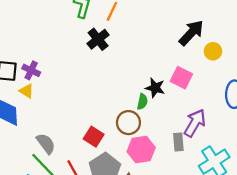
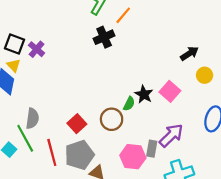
black arrow: (191, 33) -> (189, 53), size x0.7
yellow triangle: (27, 91) -> (14, 65), moved
gray semicircle: (46, 144) -> (32, 118), turned 30
pink hexagon: (141, 150) -> (133, 157), moved

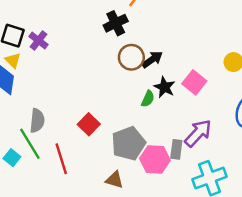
black arrow: (189, 53) -> (152, 59), moved
brown circle: (112, 119) -> (131, 57), moved
gray pentagon: (79, 155) -> (129, 143), moved

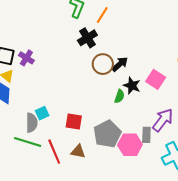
red square: (89, 124) -> (74, 122), turned -30
green line: (30, 144) -> (28, 142), turned -36
cyan square: (12, 158) -> (42, 113), moved, turned 32
brown triangle: (114, 180) -> (78, 151), moved

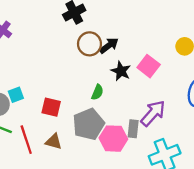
green semicircle: (119, 96) -> (97, 92), moved

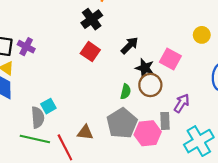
brown circle: (89, 44) -> (150, 85), moved
red square: (51, 107) -> (90, 52), moved, turned 30
purple arrow: (153, 113) -> (182, 103), size x0.7
brown triangle: (54, 142) -> (85, 132), moved

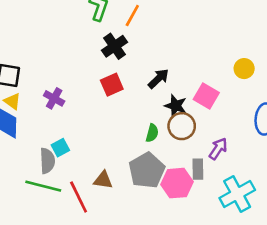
purple cross: (26, 47) -> (54, 98), moved
red square: (90, 52) -> (112, 85), turned 30

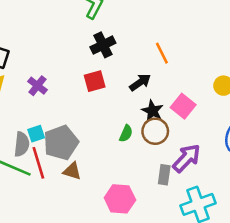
orange line: (132, 16) -> (162, 53), moved, turned -65
purple arrow: (218, 149) -> (187, 158), size x1.4
gray pentagon: (147, 170) -> (61, 143), moved
pink hexagon: (177, 183) -> (120, 199), moved
red line: (79, 197) -> (38, 163), moved

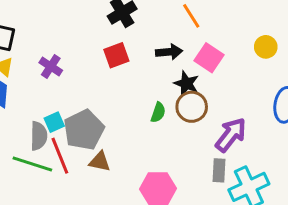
black arrow: (140, 82) -> (169, 52), turned 35
pink square: (183, 106) -> (209, 58), moved
gray rectangle: (164, 175) -> (219, 170), moved

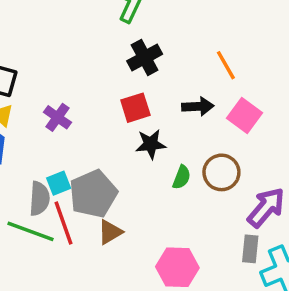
black star: (186, 84) -> (151, 144), moved, turned -30
brown triangle: (100, 162) -> (110, 232), turned -45

